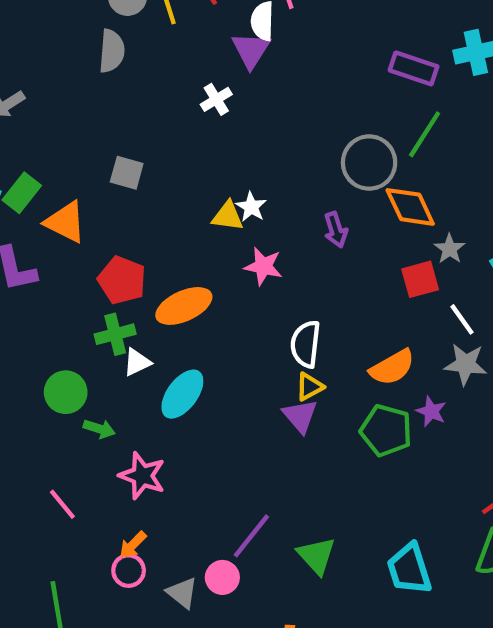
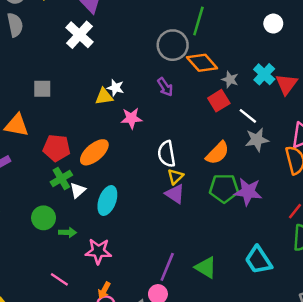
white cross: (216, 99) -> (80, 35), size x1.6
purple star: (431, 411) -> (248, 192), moved, size x1.6

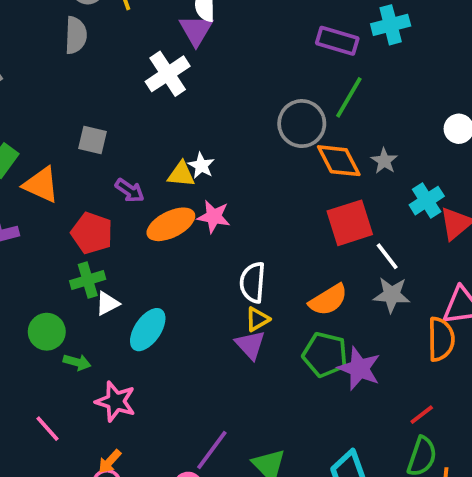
gray star: (230, 79) -> (384, 161), moved
purple arrow: (165, 87) -> (130, 190), moved, turned -36
red square: (219, 101) -> (350, 223), size x1.4
orange ellipse: (94, 152) -> (171, 224), moved

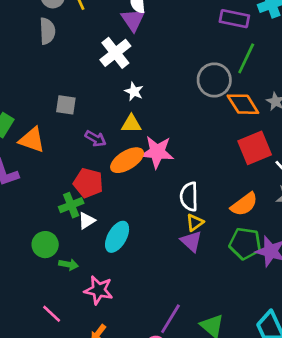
white star: (201, 166) -> (134, 91), moved
pink star: (214, 217) -> (157, 152), size x1.4
red pentagon: (92, 233) -> (88, 183), moved

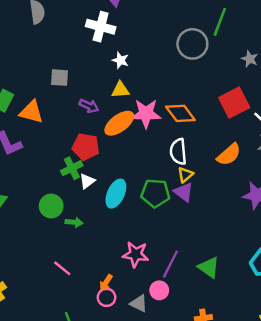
white cross: (115, 53) -> (101, 27), turned -32
orange diamond: (243, 104) -> (180, 113), moved
green pentagon: (245, 244) -> (155, 193), moved
pink star: (99, 290) -> (136, 254), moved

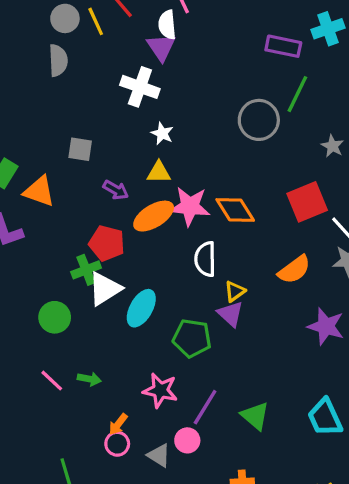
white semicircle: (178, 152) -> (205, 259), moved
white triangle: (87, 181) -> (105, 289), size x1.6
green pentagon: (155, 193) -> (192, 338), moved
green arrow: (74, 222) -> (89, 379), moved
pink line: (62, 268) -> (52, 381), moved

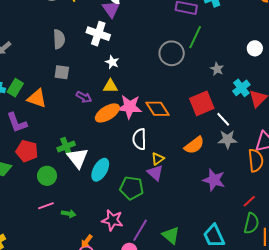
gray semicircle: (58, 60) -> (59, 39), moved
red pentagon: (107, 243) -> (27, 151), moved
white triangle: (105, 289) -> (78, 158), turned -35
pink line: (52, 381) -> (46, 206), moved, turned -63

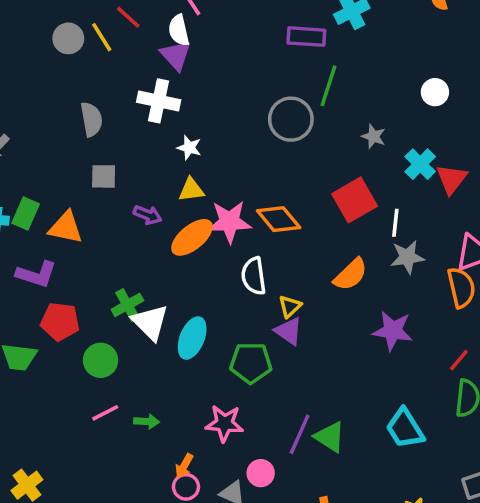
white line: (223, 119) -> (395, 223), turned 56
purple L-shape: (17, 123) -> (36, 274), turned -45
purple line: (140, 230) -> (300, 434), moved

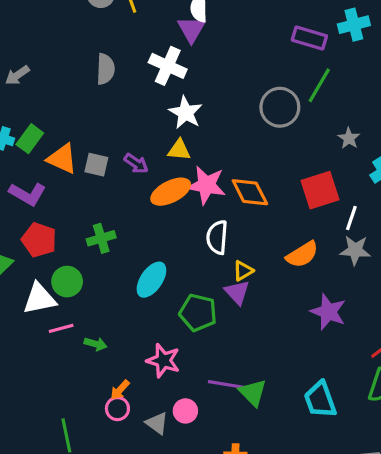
white star: (189, 148) -> (186, 113), size x1.5
gray square: (104, 176) -> (96, 165), moved
white triangle: (150, 322) -> (40, 299), moved, turned 51
purple line: (300, 434) -> (227, 385), turned 63

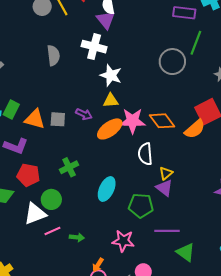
orange semicircle: (302, 255) -> (195, 129), moved
purple line: (227, 385) -> (167, 231), moved

